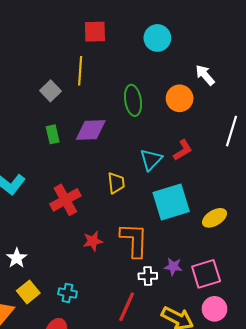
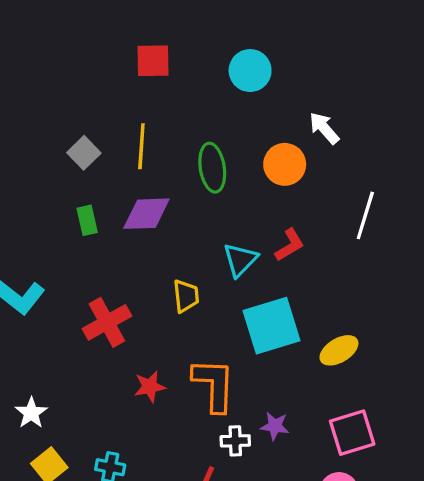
yellow line: (80, 71) -> (141, 146), moved
pink square: (206, 274) -> (352, 433), moved

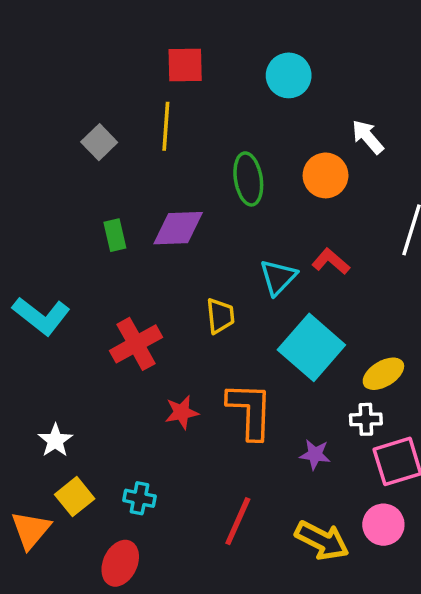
yellow line: (141, 146) -> (166, 126), moved
gray square: (84, 153) -> (99, 142), moved
red L-shape: (290, 245) -> (331, 261), turned -108
cyan square: (271, 326) -> (311, 347), turned -32
white cross: (235, 441) -> (366, 419), moved

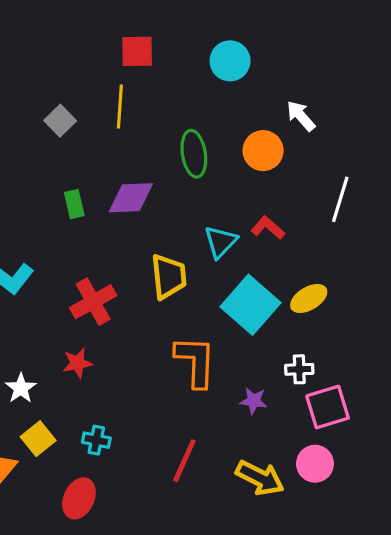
yellow trapezoid: (220, 316) -> (169, 276), size x1.4
yellow ellipse: (383, 374) -> (309, 298), moved
red star: (182, 412) -> (77, 363), moved

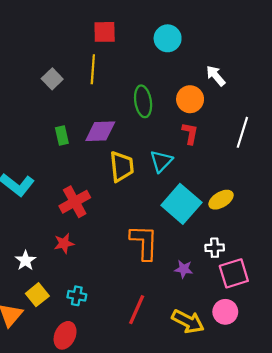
red L-shape: (268, 228) -> (190, 133), moved, turned 60
yellow trapezoid: (169, 276) -> (122, 167), moved

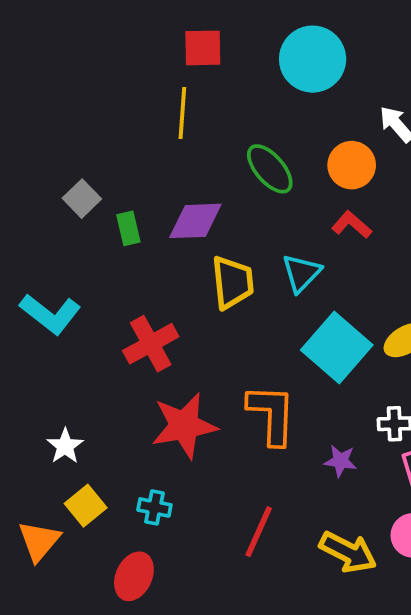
cyan circle: (168, 38) -> (313, 59), size x1.4
gray square: (52, 79) -> (82, 199), moved
green ellipse: (143, 101) -> (270, 169), turned -32
red L-shape: (190, 133) -> (352, 225), turned -60
red star: (64, 243) -> (184, 426), moved, size x1.8

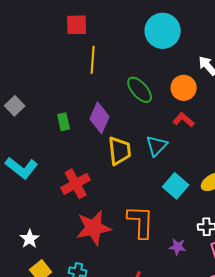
red square: (203, 48) -> (77, 25), moved
gray square: (82, 199) -> (15, 106), moved
purple diamond: (195, 221) -> (100, 118), turned -64
cyan square: (337, 347) -> (176, 186), size x0.7

